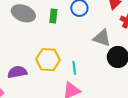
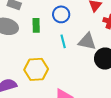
cyan line: (74, 68) -> (63, 41), moved

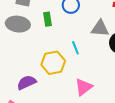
cyan line: (63, 41) -> (75, 48), moved

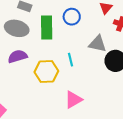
green rectangle: (47, 19) -> (47, 28), size x1.6
purple semicircle: (27, 82) -> (18, 56), moved

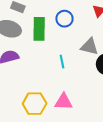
yellow hexagon: (46, 72) -> (35, 104), moved
pink triangle: (73, 100) -> (64, 102), turned 30

